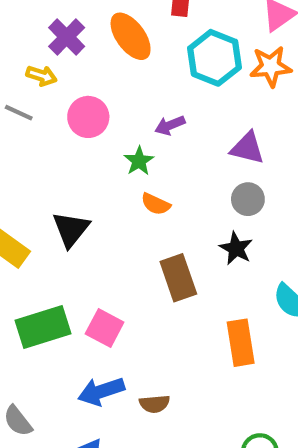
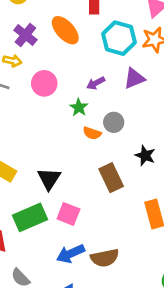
purple triangle: (247, 148) -> (134, 78), moved, turned -30
gray circle: (248, 199) -> (114, 122), moved
black triangle: (71, 229) -> (49, 179), moved
brown semicircle: (155, 404) -> (105, 258), size x1.5

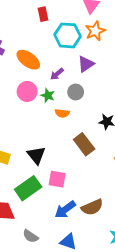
orange ellipse: (65, 30) -> (28, 60), moved
pink circle: (44, 83) -> (27, 91), moved
gray circle: (114, 122) -> (76, 92), moved

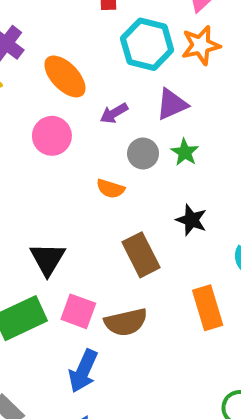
green star: (48, 95) -> (185, 152), moved
brown semicircle: (92, 207) -> (126, 322), moved
blue arrow: (65, 210) -> (83, 371), turned -40

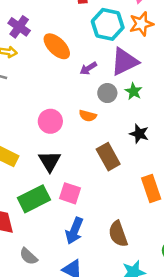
purple triangle: (172, 104) -> (124, 62), size x1.4
pink circle: (52, 136) -> (50, 121), moved
brown semicircle: (126, 322) -> (118, 234), moved, turned 85

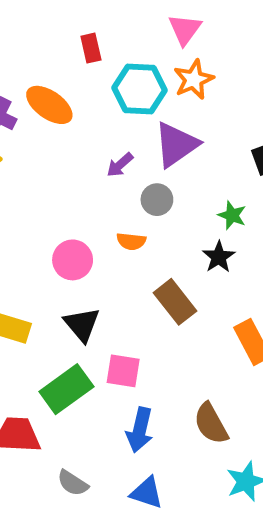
orange ellipse: (57, 46) -> (49, 105), moved
green star: (134, 91) -> (232, 215), moved
black star: (139, 134) -> (219, 257), turned 30

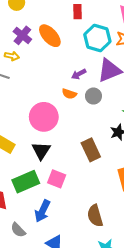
orange semicircle: (131, 241) -> (69, 94), moved
pink circle: (73, 260) -> (44, 117), size x1.4
blue arrow: (140, 430) -> (42, 211), moved

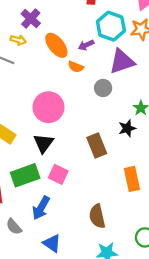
orange ellipse: (50, 36) -> (56, 45), moved
purple arrow: (79, 74) -> (86, 45), moved
orange semicircle: (69, 94) -> (76, 67), moved

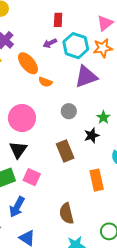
purple arrow: (86, 45) -> (50, 43), moved
gray circle: (103, 88) -> (69, 111), moved

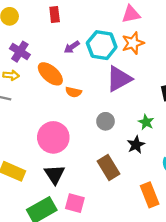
red rectangle: (58, 20) -> (55, 15), moved
pink triangle: (105, 23) -> (131, 14), turned 36

